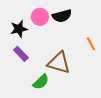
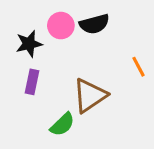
purple rectangle: (21, 54) -> (32, 82), turned 56
brown triangle: (59, 63) -> (90, 96), turned -50

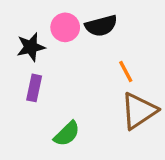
orange line: (139, 67) -> (126, 72), moved
brown triangle: (90, 96) -> (139, 111), moved

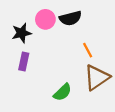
green semicircle: (67, 134) -> (63, 92), moved

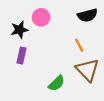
black semicircle: (70, 18) -> (87, 15), moved
brown triangle: (97, 77) -> (87, 70), turned -40

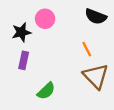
black semicircle: (87, 15) -> (96, 16), turned 36
green semicircle: (57, 83) -> (46, 91), moved

